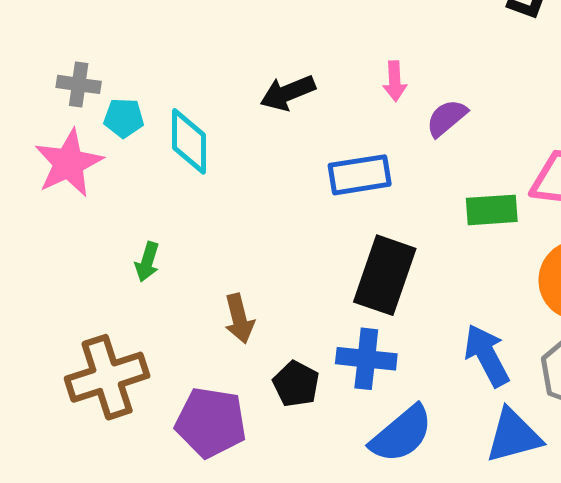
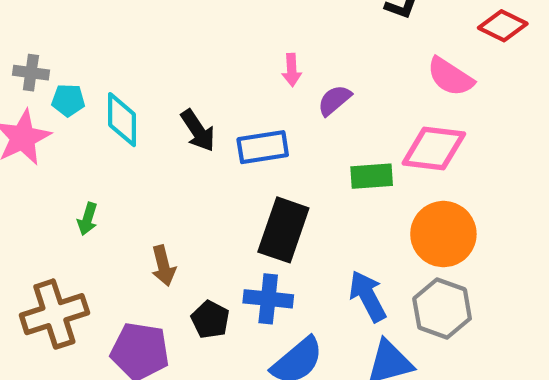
black arrow: (288, 93) -> (198, 131), moved, turned -102

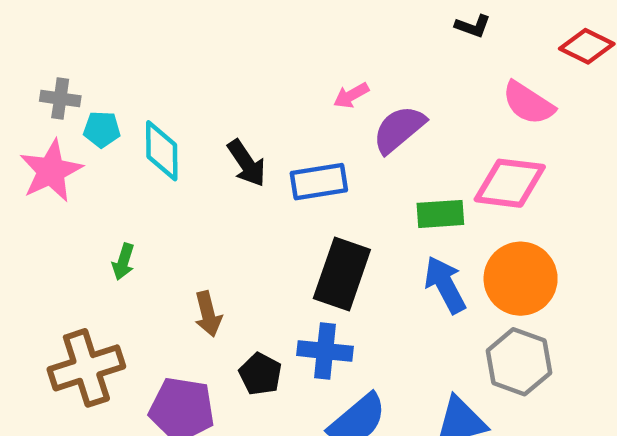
pink arrow: (292, 70) -> (351, 95), turned 64
purple semicircle: (334, 100) -> (399, 129), size x1.4
blue arrow: (368, 296) -> (445, 285), moved

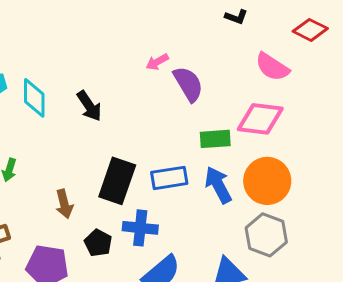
purple semicircle: (399, 129) -> (188, 84), turned 99
blue rectangle: (319, 182) -> (169, 178), moved
black rectangle: (342, 274) -> (117, 181), moved

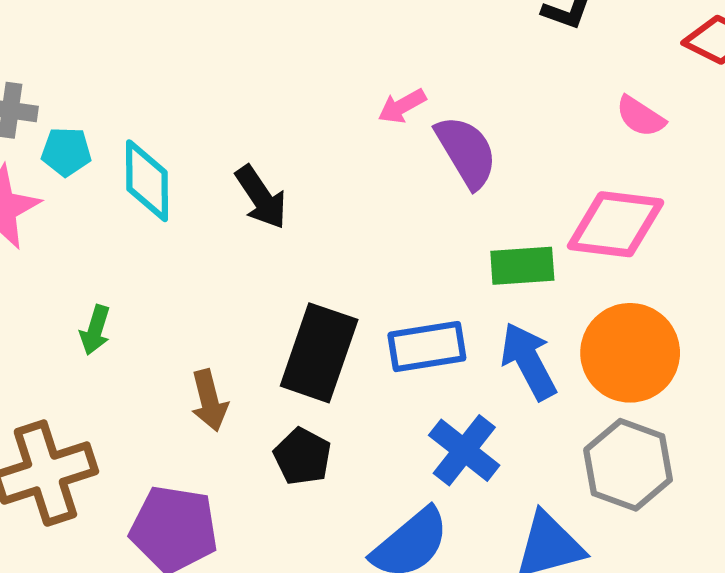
pink semicircle: (272, 67) -> (640, 116), size x0.7
blue cross: (140, 228) -> (464, 450), moved, turned 32
black pentagon: (98, 243) -> (303, 456), moved

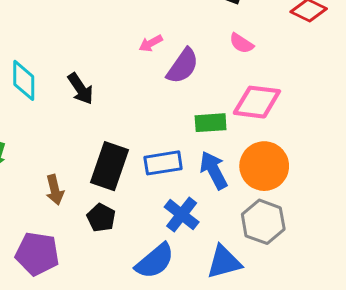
pink semicircle: (640, 116) -> (242, 43), moved
purple semicircle: (466, 152) -> (183, 66), turned 66

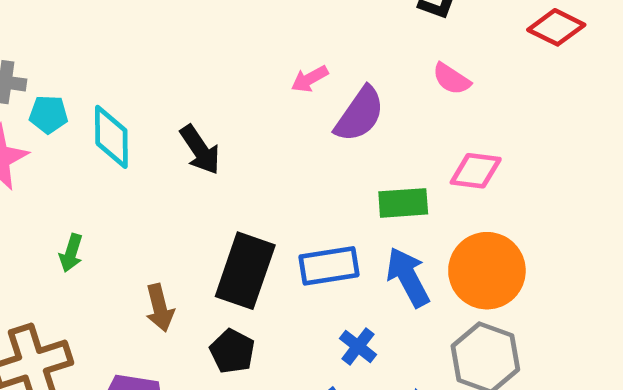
pink diamond: (257, 102) -> (476, 171), size x0.7
blue cross: (182, 215) -> (358, 346), size x0.7

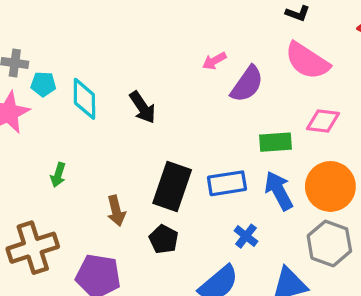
pink semicircle: (451, 79) -> (307, 61), size x1.8

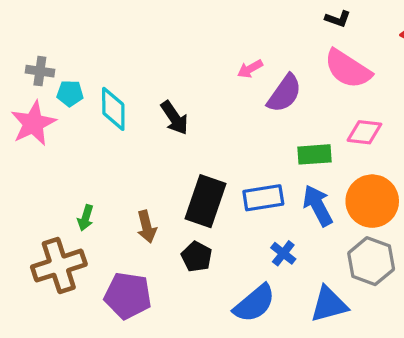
green arrow: (58, 175) -> (86, 218), moved

